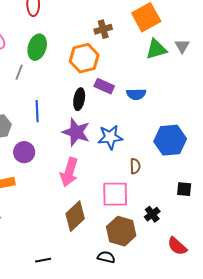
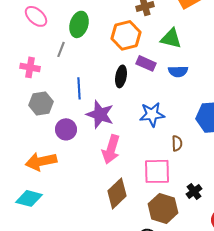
green triangle: (156, 49) -> (171, 38), moved, turned 30
purple star: (76, 132) -> (100, 114), moved

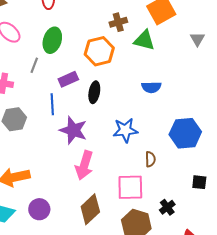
green triangle: (171, 38) -> (144, 40), moved
purple rectangle: (146, 63) -> (68, 79), moved, turned -48
purple circle: (66, 129) -> (39, 209), moved

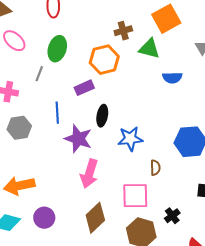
purple rectangle: (68, 79) -> (84, 88), moved
blue semicircle: (151, 87) -> (172, 78), moved
black ellipse: (94, 92) -> (102, 116), moved

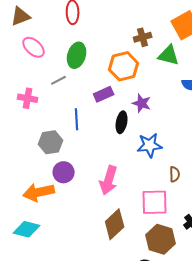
gray line: (39, 74) -> (59, 80), turned 42
gray hexagon: (19, 128) -> (51, 142), moved
purple star: (78, 139) -> (142, 103), moved, size x0.7
purple circle: (44, 218) -> (64, 172), moved

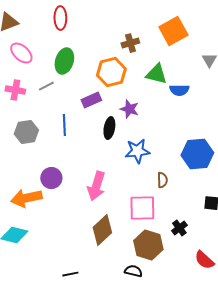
green triangle: (169, 55) -> (156, 74), moved
pink cross: (28, 98) -> (15, 90), moved
gray hexagon: (51, 142) -> (26, 132), moved

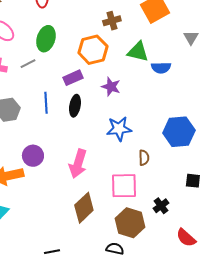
black ellipse: (109, 128) -> (75, 106), moved

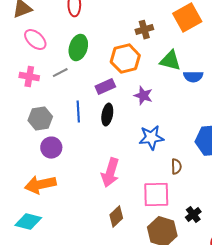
purple circle: (33, 156) -> (51, 148), moved
brown diamond: (84, 208) -> (116, 217), size x0.7

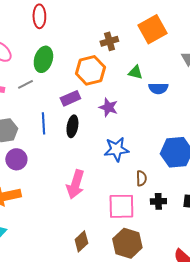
green triangle: (170, 61) -> (135, 72), size x0.7
black cross: (193, 215) -> (158, 201), moved, turned 35
brown diamond: (116, 217) -> (81, 241), moved

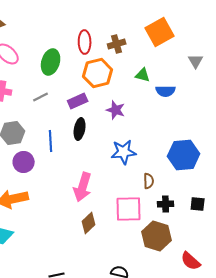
red ellipse: (39, 16) -> (85, 42), moved
gray line: (25, 84) -> (41, 97), moved
blue line: (43, 123) -> (51, 141), moved
brown diamond: (81, 241) -> (89, 223), moved
brown hexagon: (127, 243) -> (157, 236), moved

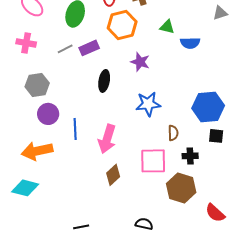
gray triangle: (196, 61) -> (220, 13), turned 42
purple rectangle: (78, 101) -> (89, 48), moved
blue line: (51, 141) -> (75, 129), moved
black square: (198, 204) -> (216, 136), moved

